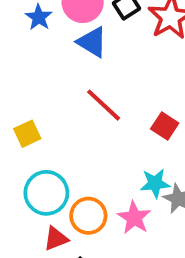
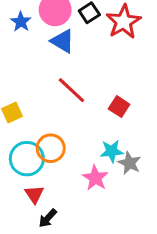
orange circle: (88, 216) -> (51, 148), moved
red triangle: (56, 239) -> (34, 194), turned -42

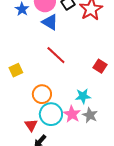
red square: (119, 107) -> (100, 66), moved
cyan circle: (27, 159) -> (51, 114), moved
gray star: (130, 163) -> (90, 115), moved

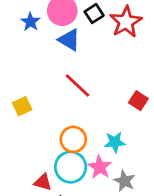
orange circle: (42, 94) -> (73, 139), moved
gray star: (90, 115) -> (125, 181), moved
red triangle: (31, 125) -> (43, 182), turned -40

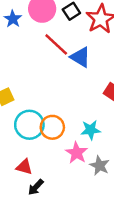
blue triangle: (69, 40) -> (80, 57), moved
red line: (77, 85) -> (56, 44), moved
cyan circle: (71, 167) -> (29, 125), moved

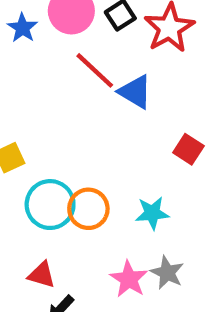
pink star: (77, 153) -> (129, 279), moved

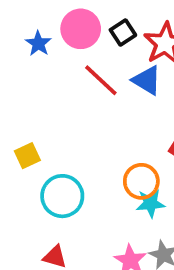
blue triangle: (135, 92) -> (147, 80), moved
orange circle: (88, 209) -> (141, 181), moved

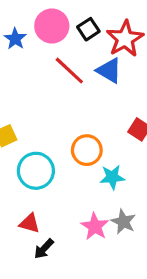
orange circle: (141, 181) -> (87, 150), moved

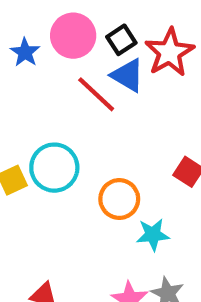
blue triangle: (109, 71) -> (128, 75), moved
cyan circle: (36, 171) -> (54, 168), moved

